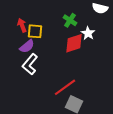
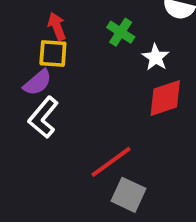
red arrow: (22, 25) -> (57, 26), moved
red diamond: (74, 43) -> (165, 98), moved

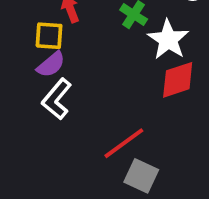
yellow square: (53, 53) -> (49, 36), moved
white star: (156, 57) -> (168, 40), size x1.5

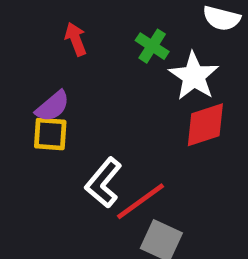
yellow square: (49, 36) -> (50, 134), moved
white L-shape: (57, 99) -> (104, 183), moved

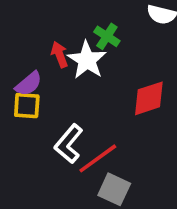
red arrow: (76, 39) -> (60, 55), moved
white star: (194, 76) -> (87, 60), moved

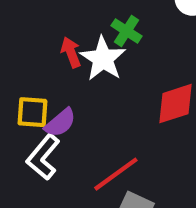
purple semicircle: (29, 84) -> (60, 123), moved
white L-shape: (69, 144) -> (43, 157), moved

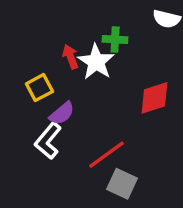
green cross: (126, 31) -> (115, 39), turned -30
yellow square: (32, 112) -> (39, 88), moved, turned -32

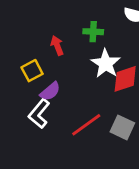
white star: (96, 62) -> (106, 64), moved
gray square: (122, 184) -> (122, 127), moved

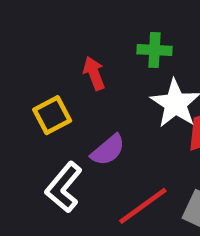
purple semicircle: (50, 91) -> (108, 150), moved

